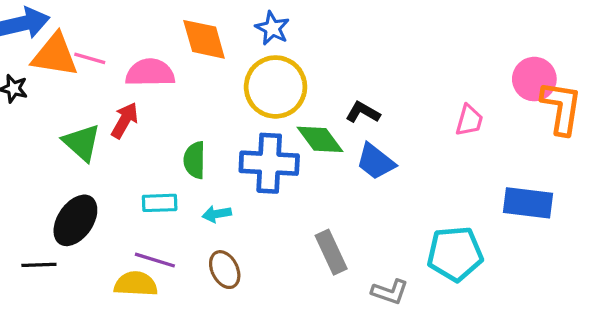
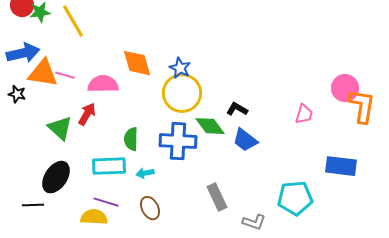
blue star: (272, 28) -> (180, 68), moved
cyan rectangle: (160, 203) -> (109, 166), size x1.5

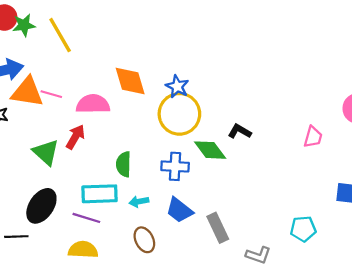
blue trapezoid: (245, 140) -> (179, 210), moved
blue cross: (178, 141) -> (175, 166), size x0.7
cyan pentagon: (295, 198) -> (303, 229), size x0.7
purple line: (106, 202) -> (86, 218), moved

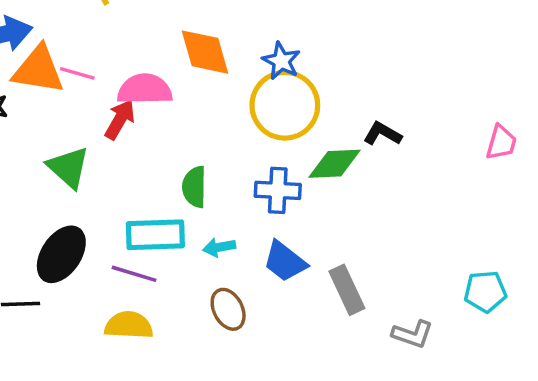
red arrow: (75, 137) -> (120, 119), moved
green diamond: (210, 150) -> (335, 164), turned -56

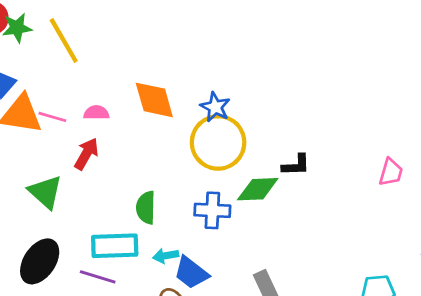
pink semicircle: (145, 89) -> (96, 113), moved, size x0.6
black L-shape: (382, 134) -> (296, 165), turned 148
blue trapezoid: (285, 261) -> (191, 273), moved

